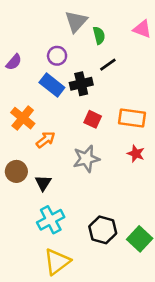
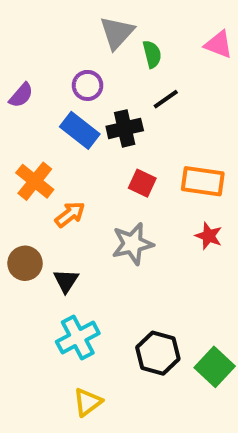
yellow triangle: (57, 262) -> (88, 402), size x0.7

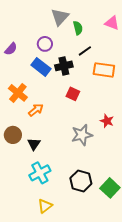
orange rectangle: (203, 181) -> (104, 70), moved
gray star: (132, 244) -> (82, 135), moved

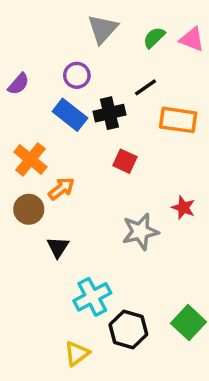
green semicircle: (78, 28) -> (154, 38), moved, turned -120
brown circle: (13, 135) -> (29, 209), moved
cyan cross: (40, 173) -> (92, 297), moved
black hexagon: (81, 181) -> (128, 329), moved

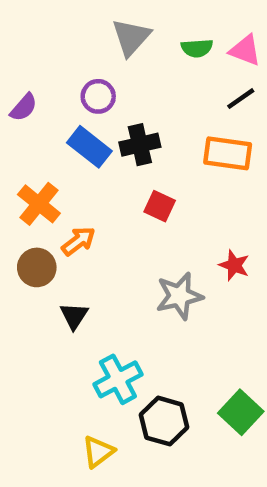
green semicircle: (154, 38) -> (197, 48), turned -140
black line: (146, 87) -> (241, 99), moved

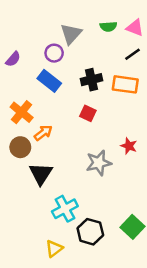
gray triangle: (131, 37) -> (71, 34), moved
black cross: (140, 145) -> (91, 80), moved
black triangle: (74, 316) -> (41, 174), size x1.5

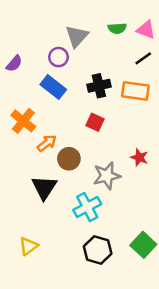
brown circle: (20, 147) -> (69, 159), moved
cyan cross: (65, 209) -> (87, 207), moved
yellow triangle: (54, 249) -> (29, 246), moved

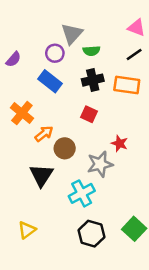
green semicircle: (117, 28) -> (91, 51), moved
red star: (139, 157) -> (119, 143), moved

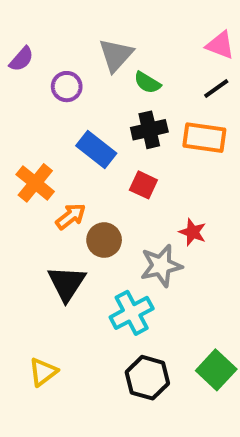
green semicircle: (91, 51) -> (147, 83), turned 35
purple circle: (55, 53) -> (67, 87), moved
purple semicircle: (13, 59) -> (21, 59), moved
blue rectangle: (50, 81) -> (96, 149), moved

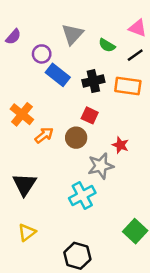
green semicircle: (147, 83) -> (107, 45), moved
blue rectangle: (96, 149) -> (58, 75), moved
brown circle: (104, 240) -> (76, 138), moved
black triangle: (67, 283) -> (24, 184), moved
black hexagon: (147, 378) -> (77, 256), moved

